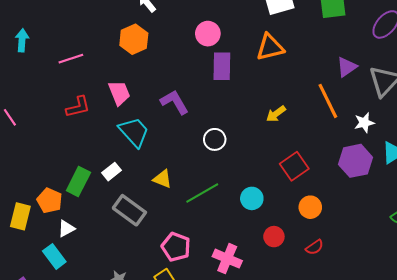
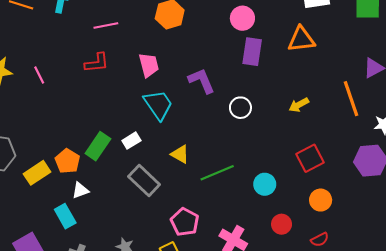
red L-shape: (78, 107) -> (97, 63), moved
white circle: (215, 139) -> (240, 108), moved
yellow rectangle: (20, 216) -> (37, 173), turned 35

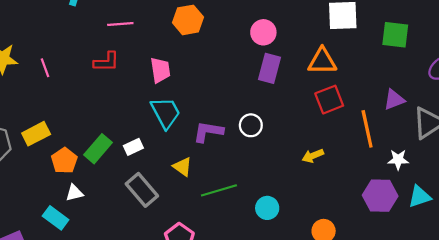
purple L-shape: (201, 81) -> (208, 132), moved, turned -64
yellow arrow: (299, 105) -> (313, 156), moved
red square: (310, 158) -> (329, 100), moved
yellow rectangle: (37, 173) -> (36, 134), moved
cyan rectangle: (65, 216) -> (56, 218), turned -30

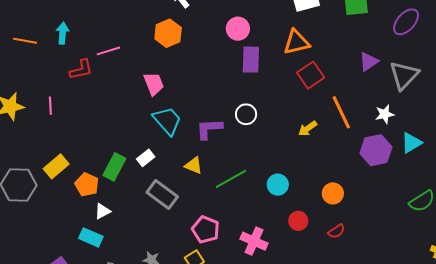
red L-shape: (106, 62) -> (81, 70), moved
pink line: (45, 68) -> (50, 106), turned 30
orange line: (367, 129) -> (341, 112), moved

